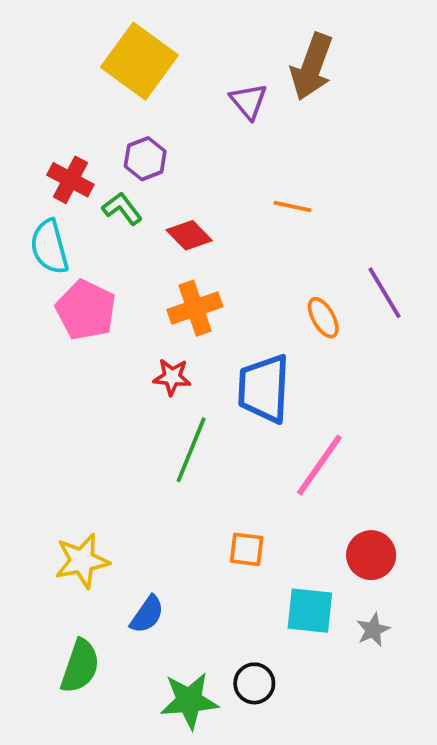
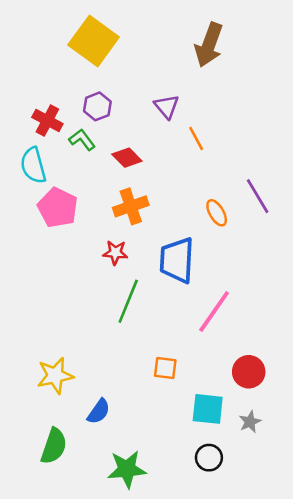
purple triangle: (249, 101) -> (167, 106), moved
orange line: (293, 207) -> (196, 138), turned 50
black circle: (254, 683) -> (209, 458), moved

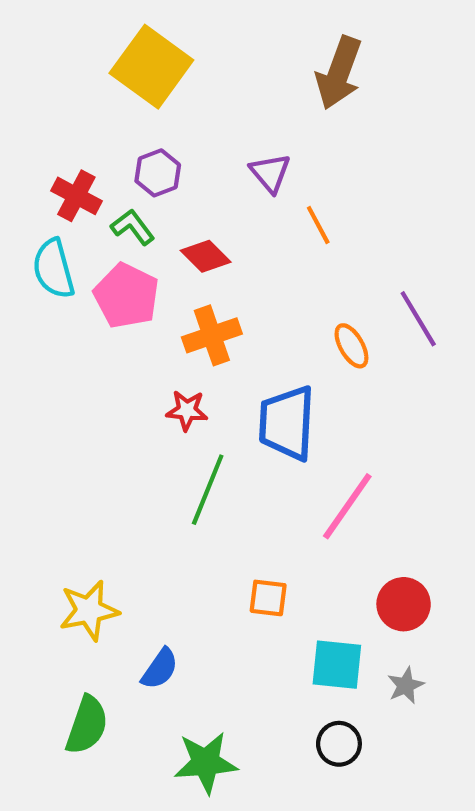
pink pentagon: (58, 208) -> (126, 296), moved

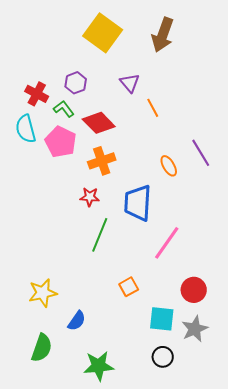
yellow square: (151, 67) -> (103, 33), moved
red diamond: (206, 256) -> (99, 123), size x1.4
orange square: (268, 598) -> (129, 287), turned -36
gray star: (406, 685) -> (195, 329), size x1.5

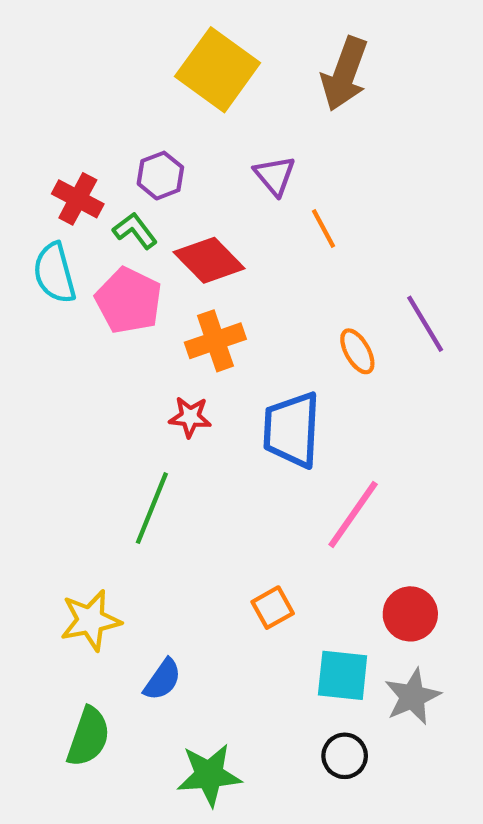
green line: (100, 235) -> (152, 508), moved

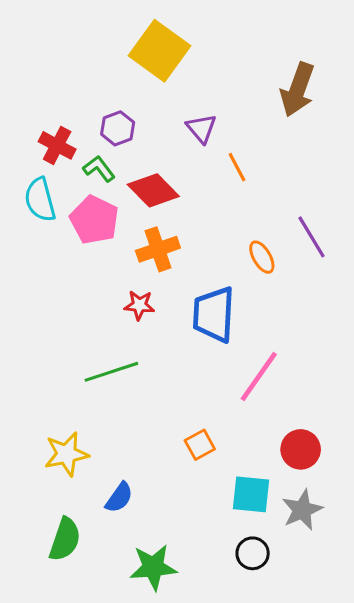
brown arrow: (345, 74) -> (298, 90), moved
green line: (152, 508) -> (111, 372), turned 50

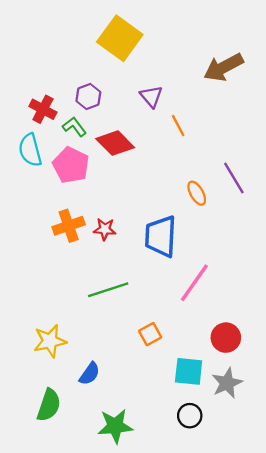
brown arrow: (298, 90) -> (224, 67), turned 42
orange cross: (158, 249) -> (69, 226), moved
green line: (111, 372) -> (108, 290), moved

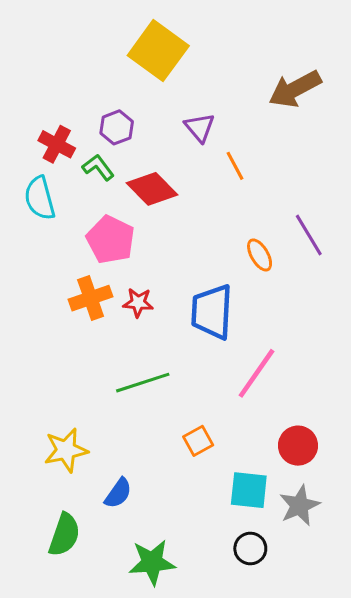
pink pentagon: (71, 165) -> (110, 240), moved

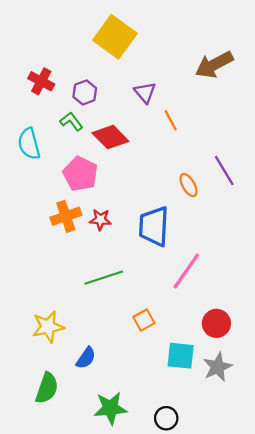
red cross: (57, 144) -> (41, 81), moved
black circle: (250, 549) -> (166, 418), moved

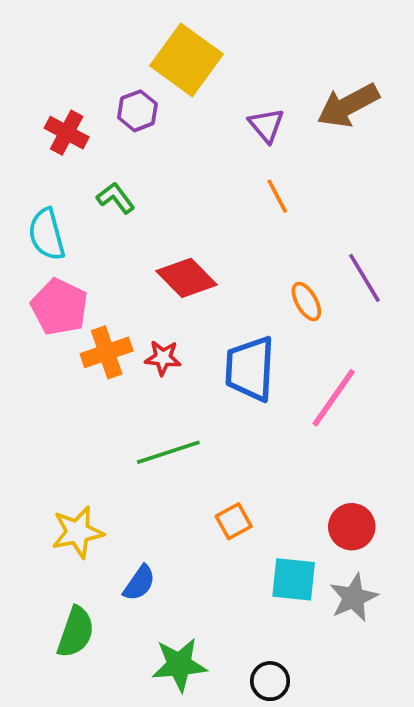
purple hexagon: (85, 92) -> (137, 111), moved
purple triangle: (145, 92) -> (266, 125), moved
red diamond: (110, 137) -> (186, 278), moved
pink pentagon: (80, 174) -> (59, 307), moved
pink line: (186, 271) -> (334, 398), moved

